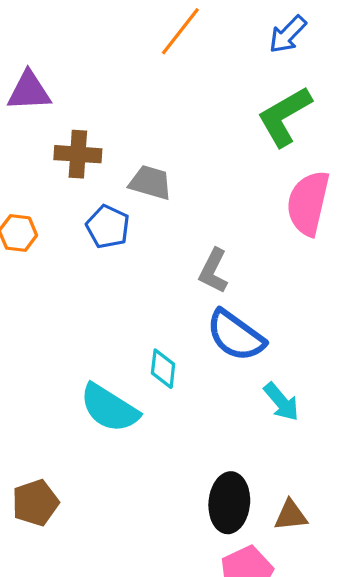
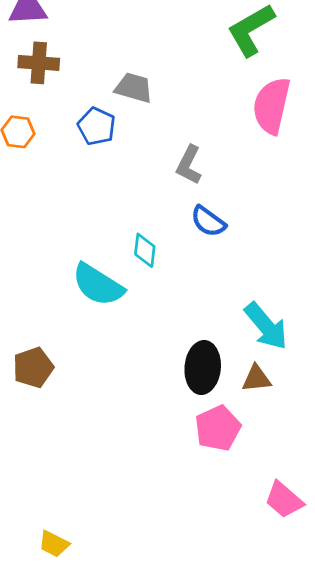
brown cross: (78, 154) -> (39, 63), moved
blue semicircle: (236, 336) -> (208, 221), size x0.7
cyan arrow: (281, 402) -> (266, 326), moved, size x1.4

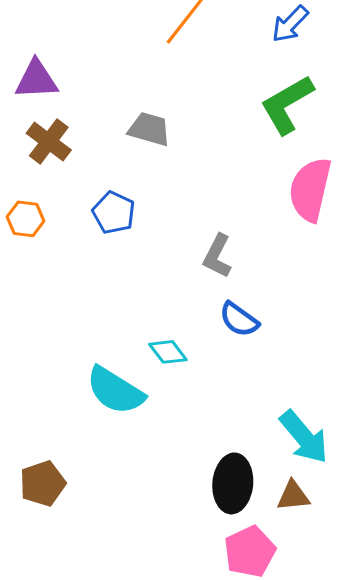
brown cross: (39, 63) -> (49, 142), turned 33
gray trapezoid: (134, 88) -> (149, 129), moved
cyan diamond: (145, 250) -> (168, 352), turned -44

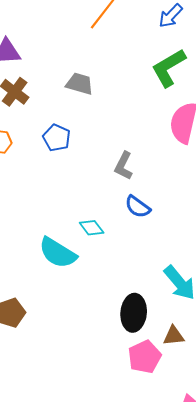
brown triangle: (293, 496) -> (174, 336), moved

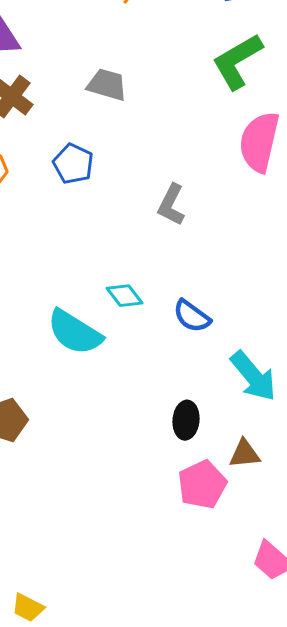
blue semicircle: (138, 207) -> (192, 316), moved
black ellipse: (134, 313) -> (186, 420), size x0.7

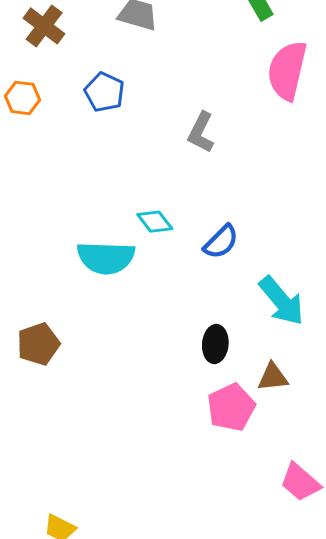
blue semicircle: (192, 316) -> (221, 242), turned -81
cyan semicircle: (75, 332) -> (106, 258), turned -30

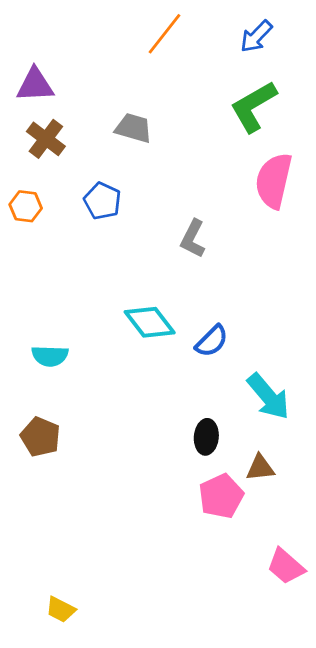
cyan diamond: (155, 222) -> (150, 322), size x1.5
cyan semicircle: (106, 258) -> (50, 356), moved, size x0.7
brown pentagon: (38, 344) -> (40, 437), turned -30

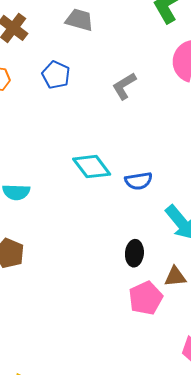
gray L-shape: (193, 239) -> (124, 86), moved, turned 32
blue semicircle: (212, 341) -> (139, 181), turned 36

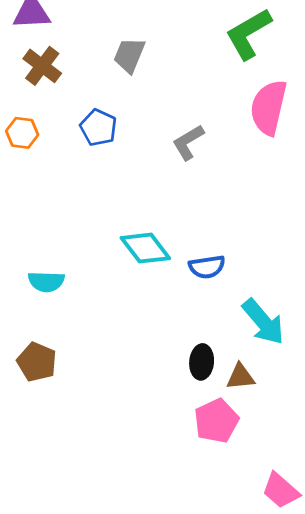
gray trapezoid: (79, 20) -> (129, 55), turned -84
brown triangle: (175, 277) -> (240, 377), moved

